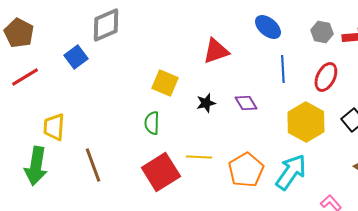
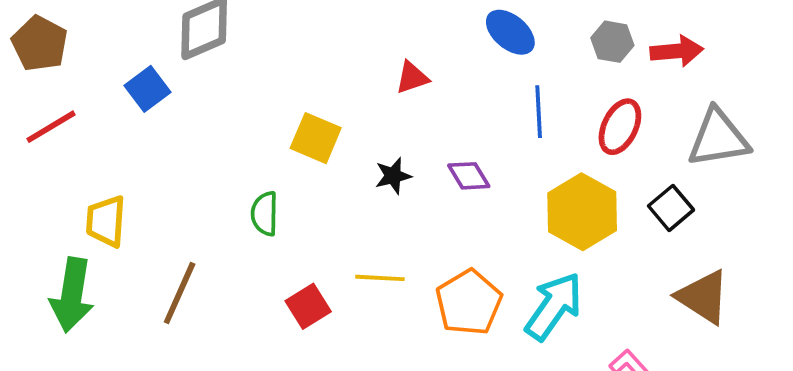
red triangle: (216, 51) -> (412, 78), size x0.7
green semicircle: (152, 123) -> (265, 214), moved
brown line: (93, 165) -> (180, 293), turned 44
red square: (161, 172) -> (308, 306), size x0.6

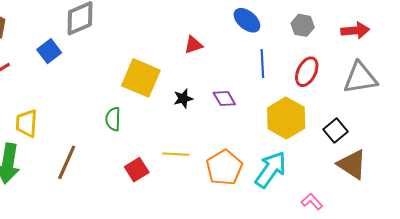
red arrow: (677, 51) -> (355, 31), moved
yellow square: (316, 138) -> (141, 78), size x1.4
black square: (671, 208) -> (336, 130), moved

